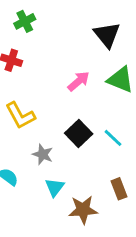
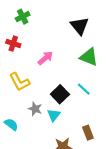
pink arrow: (79, 81) -> (45, 58), moved
cyan line: (113, 138) -> (84, 89), moved
cyan triangle: (55, 187) -> (54, 115), moved

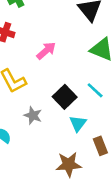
cyan triangle: (54, 115) -> (78, 123), moved

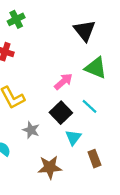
pink arrow: (46, 51) -> (63, 82), moved
brown star: (69, 164) -> (50, 167), moved

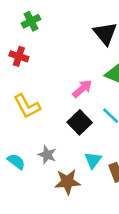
gray star: (31, 130) -> (47, 155), moved
cyan triangle: (73, 137) -> (93, 160), moved

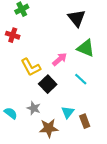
yellow L-shape: (27, 106) -> (31, 67), moved
black square: (80, 122) -> (48, 84), moved

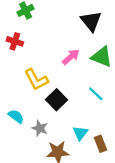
pink arrow: (60, 59) -> (71, 57), moved
cyan semicircle: (11, 113) -> (16, 116), moved

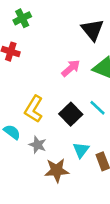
yellow L-shape: (36, 79) -> (34, 109), moved, turned 60
black square: (56, 100) -> (71, 114), moved

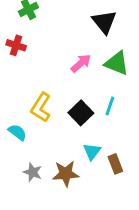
cyan line: (98, 108) -> (110, 106), turned 66
gray star: (38, 145) -> (33, 172), moved

